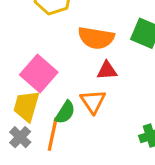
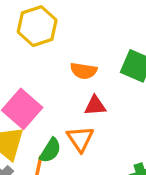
orange semicircle: (96, 38) -> (84, 71), size x0.7

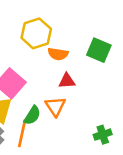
yellow hexagon: (37, 26) -> (36, 33), moved

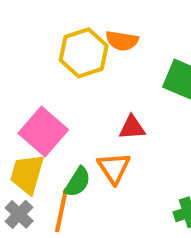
orange semicircle: (58, 54) -> (122, 41), moved

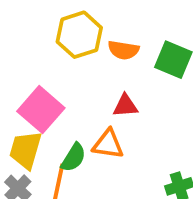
orange semicircle: (122, 41) -> (123, 50), moved
orange triangle: (114, 168) -> (108, 144), turned -48

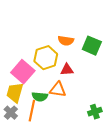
yellow hexagon: (79, 35) -> (46, 58), moved
green semicircle: (74, 158) -> (40, 97), turned 63

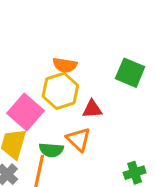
orange semicircle: (66, 41) -> (65, 65), moved
orange triangle: (58, 90) -> (79, 139), turned 36

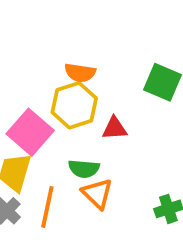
orange triangle: (79, 139) -> (97, 194), moved
green semicircle: (51, 150) -> (84, 169), moved

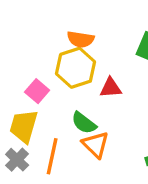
pink square: (30, 132) -> (37, 91), size x0.6
green semicircle: (84, 169) -> (84, 123), turned 32

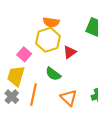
red triangle: (111, 88) -> (70, 52), turned -32
orange triangle: (96, 145) -> (69, 98), moved

